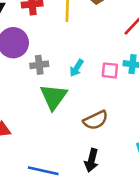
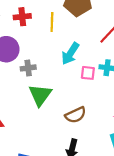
cyan arrow: (77, 68) -> (70, 54), moved, size x1.5

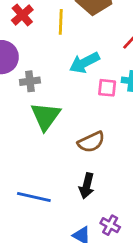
red cross: (22, 17) -> (22, 15), turned -35
cyan arrow: (70, 54) -> (84, 63), turned 30

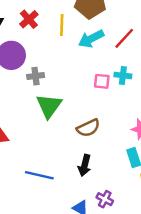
cyan arrow: (84, 63) -> (91, 39), moved

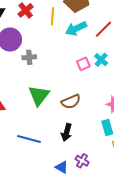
cyan cross: (123, 75) -> (101, 60), turned 32
pink square: (102, 81) -> (83, 64), turned -32
green triangle: (49, 106) -> (39, 95), moved

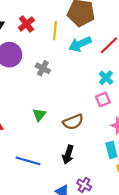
gray cross: (29, 57) -> (43, 68), moved, turned 32
pink square: (83, 64) -> (103, 99), moved
green triangle: (39, 95) -> (39, 115), size x0.6

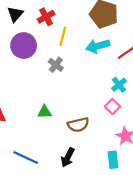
yellow line: (55, 31) -> (63, 36), moved
pink square: (103, 99) -> (112, 107), turned -32
green triangle: (39, 115) -> (45, 112), turned 40

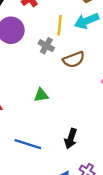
yellow line: (63, 36) -> (60, 25), moved
brown semicircle: (78, 125) -> (74, 60), moved

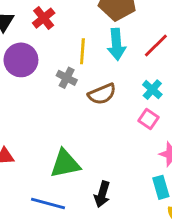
cyan arrow: (87, 21) -> (116, 44), turned -70
green triangle: (41, 95) -> (65, 164), moved, size x1.6

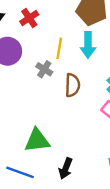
brown semicircle: (102, 94) -> (72, 85), turned -70

